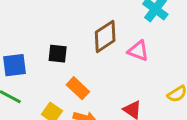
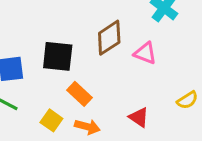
black square: (58, 54) -> (58, 56), size x1.5

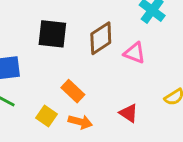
black square: (58, 56) -> (52, 34), moved

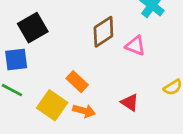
black square: (52, 34) -> (33, 28), moved, turned -36
yellow square: (46, 116) -> (52, 105), size x1.5

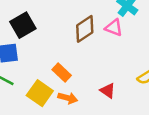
pink triangle: (135, 46) -> (114, 28), moved

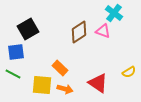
red triangle: (108, 91) -> (98, 83), size x1.5
yellow square: (40, 93) -> (42, 85), turned -30

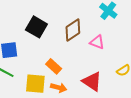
black square: (28, 29) -> (36, 27), moved, turned -30
pink triangle: (103, 31) -> (97, 42), moved

